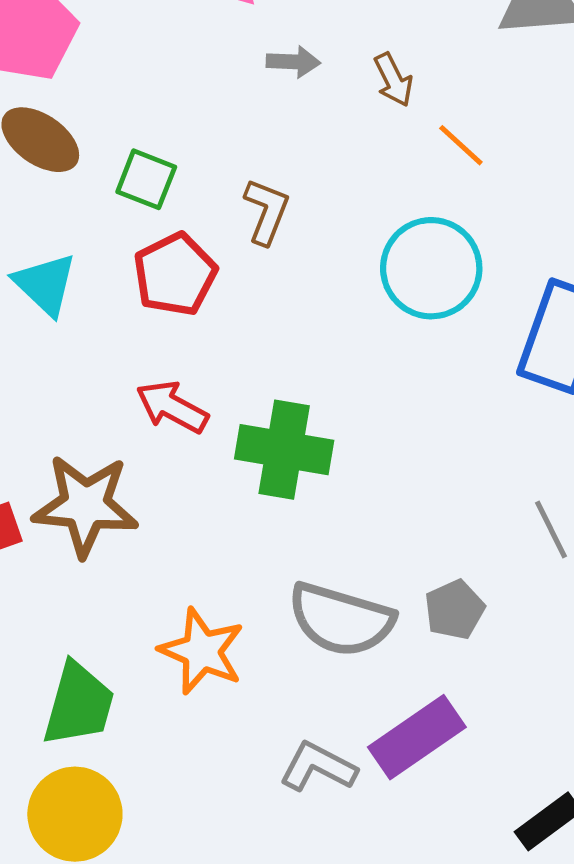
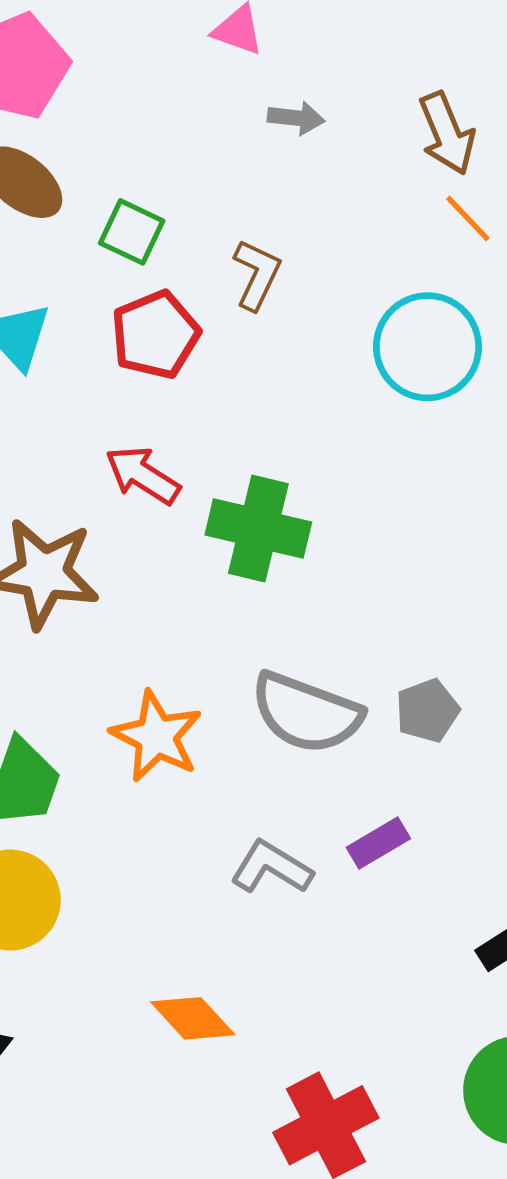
brown arrow: (393, 80) -> (447, 133), moved, size x1.4
purple rectangle: (417, 737) -> (378, 843), size x0.6

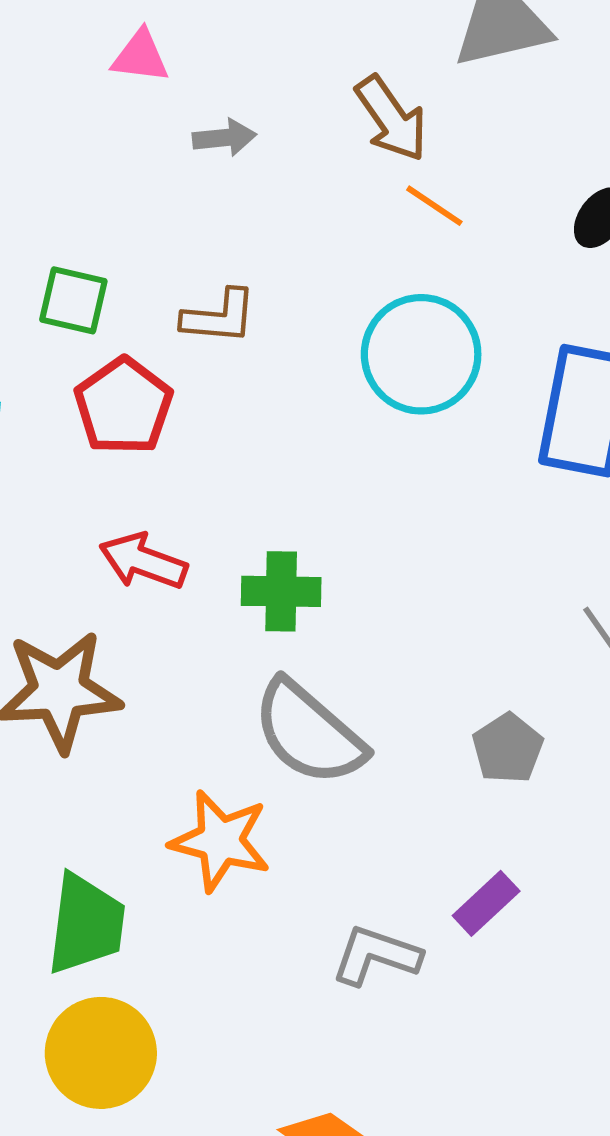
brown L-shape: (257, 275) -> (219, 317), turned 82
green cross: (258, 529) -> (281, 591), size x0.7
gray semicircle: (306, 713) -> (309, 733), moved, turned 33

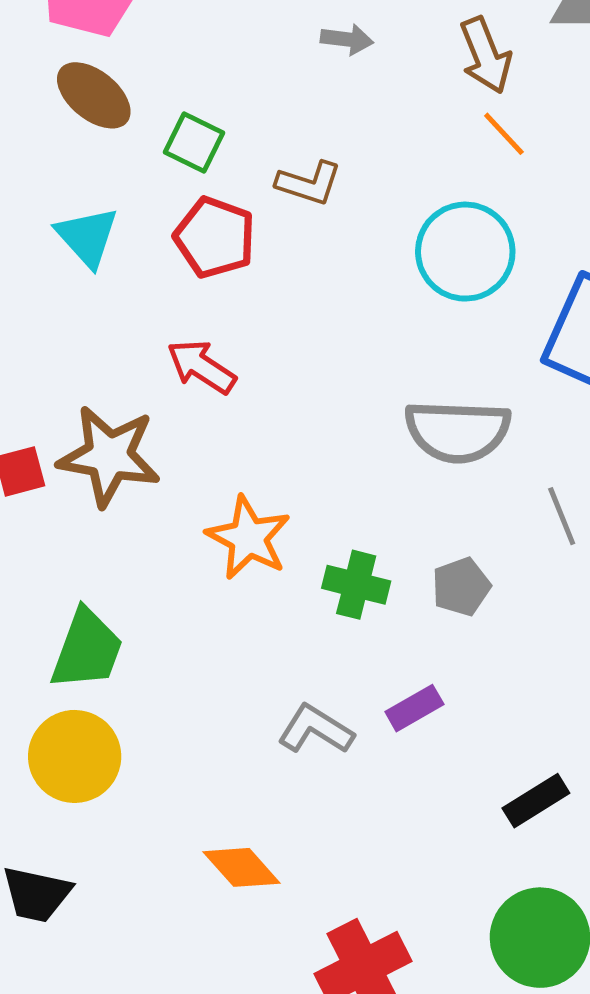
red pentagon: (124, 406) -> (215, 237), turned -30
green cross: (281, 591) -> (356, 585), moved
gray semicircle: (309, 733) -> (458, 431), moved, turned -52
orange star: (220, 841) -> (248, 538), moved

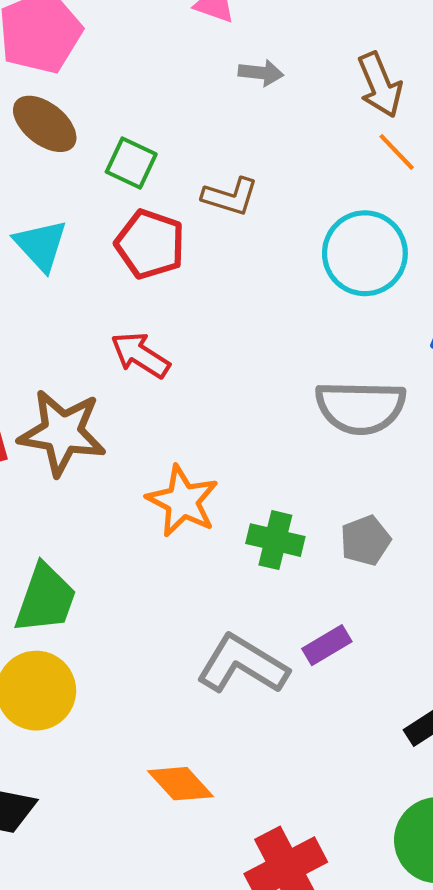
gray L-shape: (316, 729) -> (242, 665), size x1.4

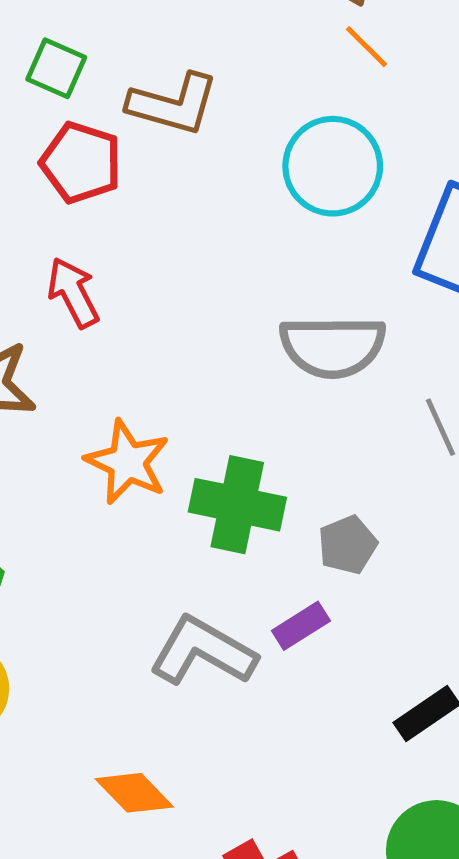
brown L-shape: (230, 197) -> (173, 104), size x1.4
red arrow: (140, 355) -> (73, 293), turned 32
green cross: (275, 540) -> (237, 505), size x1.4
gray pentagon: (365, 540) -> (348, 545), moved

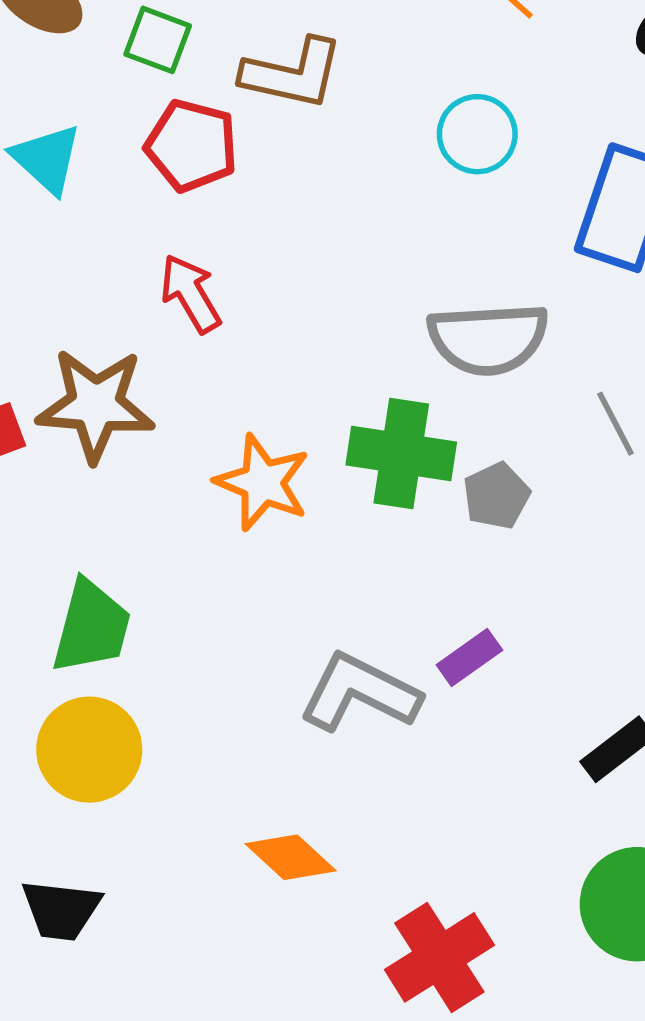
cyan circle: (333, 166) -> (477, 134), size x0.7
green cross: (237, 505) -> (401, 453), moved
gray pentagon: (348, 545) -> (496, 496), moved

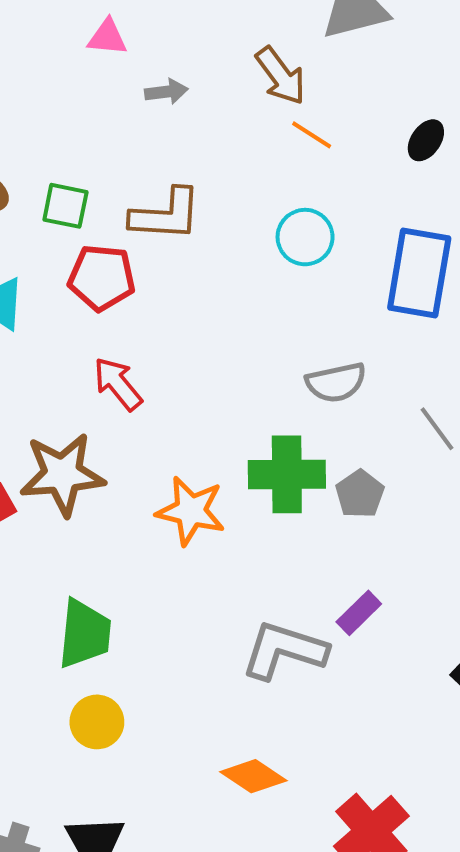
gray semicircle: (488, 339) -> (336, 382), size x0.7
yellow circle: (89, 750) -> (97, 722), size x0.7

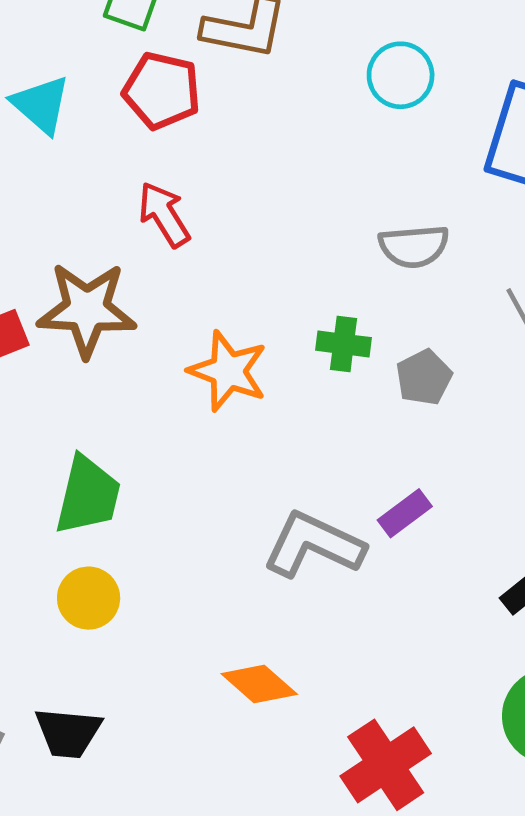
green cross: (287, 474) -> (344, 344), size x0.6

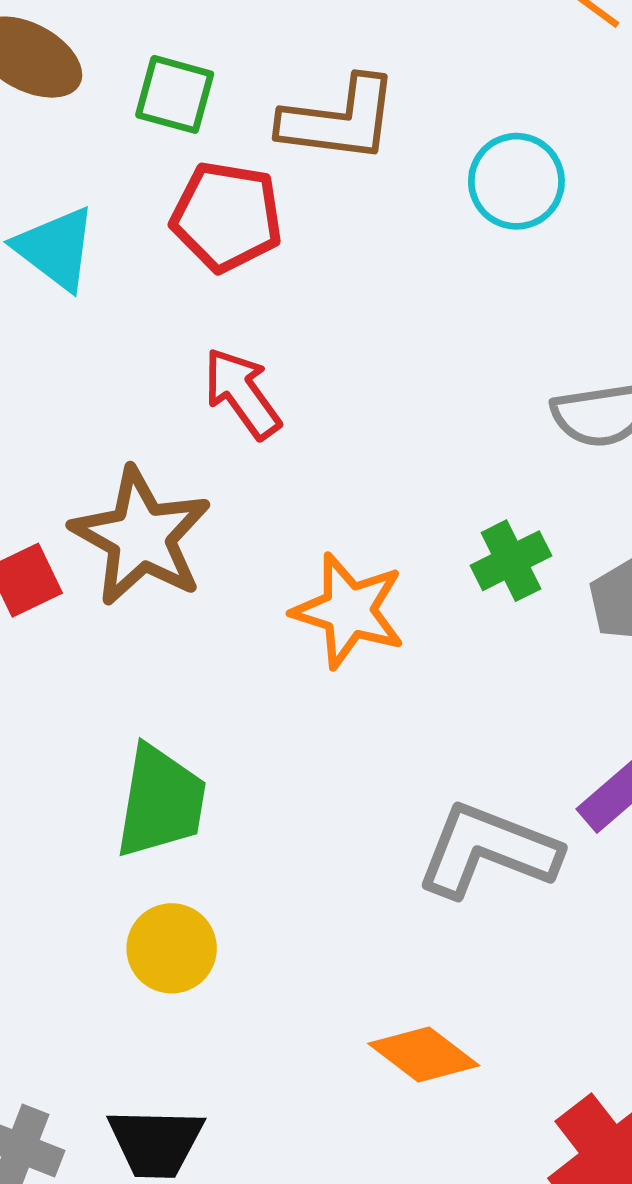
cyan circle: (401, 75) -> (516, 181), moved
brown star: (87, 310) -> (141, 537), turned 30
green cross: (344, 344) -> (511, 561), turned -30

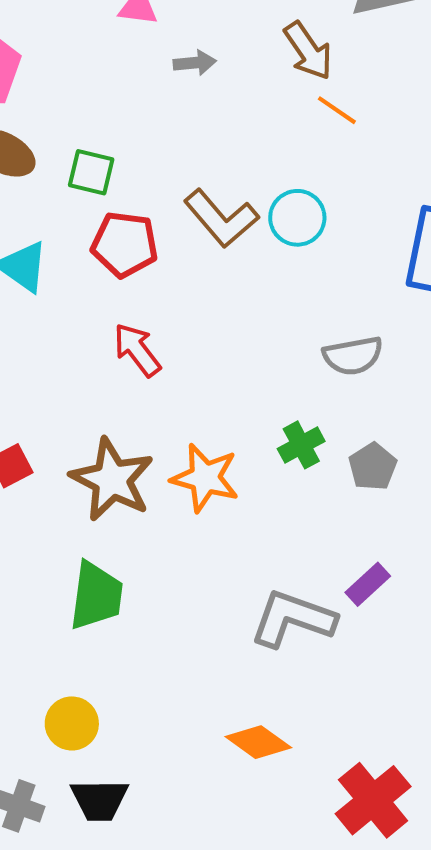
brown L-shape: (339, 120) -> (221, 218), moved, turned 44
brown star: (141, 537) -> (112, 480), moved
yellow circle: (172, 948) -> (72, 723), moved

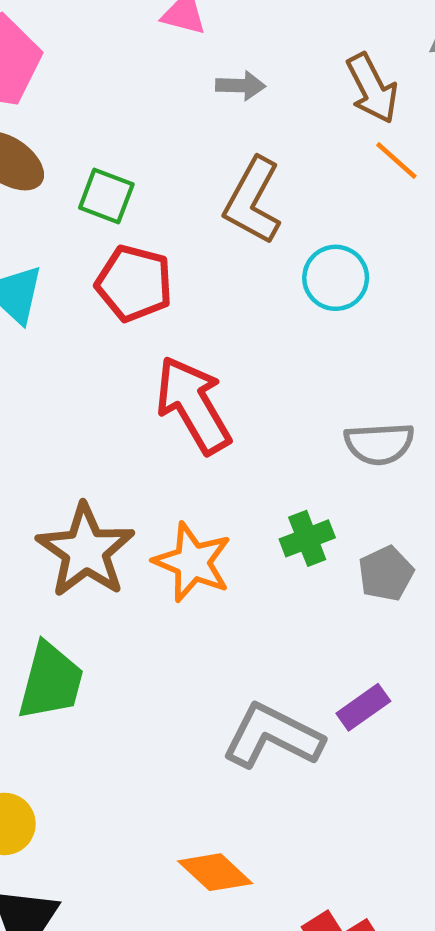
brown L-shape: (221, 218) -> (253, 201), moved, turned 62
red arrow: (137, 350) -> (193, 405), moved, size x1.5

